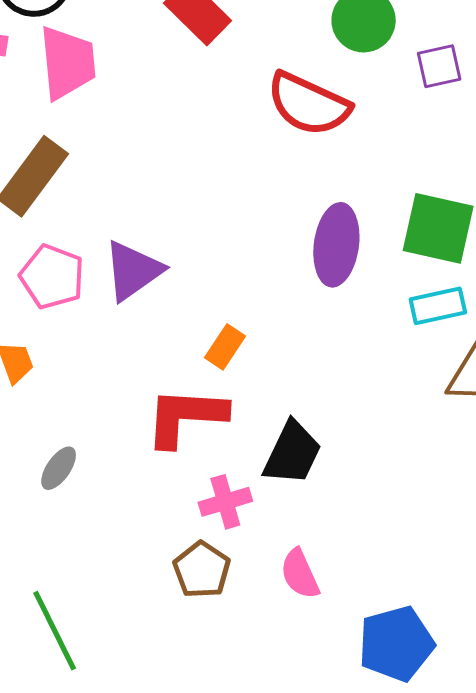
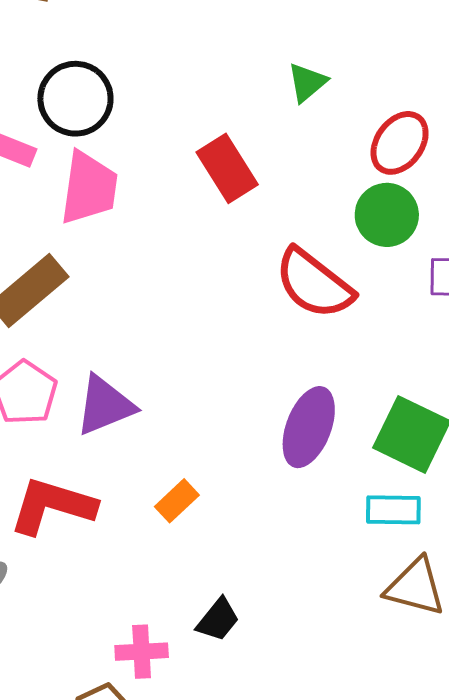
red L-shape: (186, 417) -> (52, 506), moved
black trapezoid: (292, 453) -> (218, 620), size x0.7

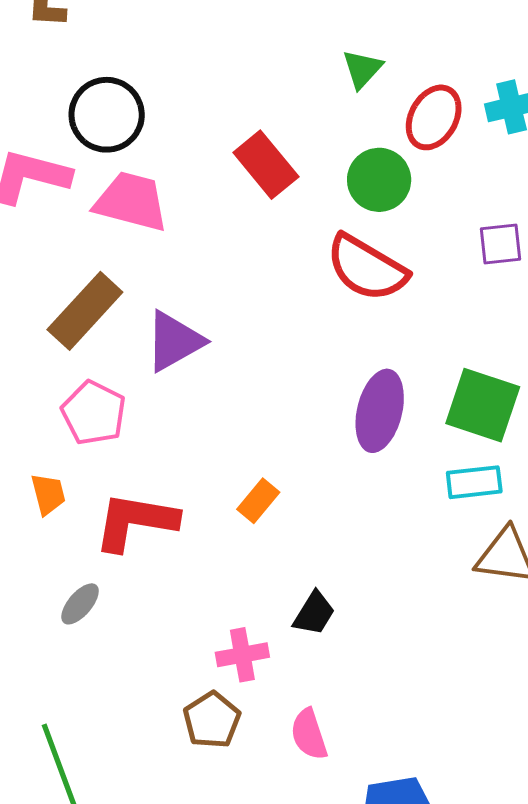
green triangle: (307, 82) -> (362, 69), moved
pink trapezoid: (89, 188) -> (131, 202), turned -76
green circle: (387, 215) -> (379, 180), moved
purple triangle: (105, 405) -> (174, 341), moved

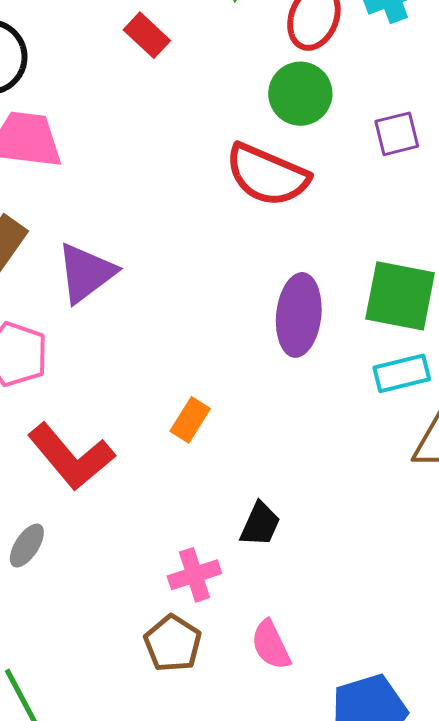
red rectangle: (266, 165) -> (147, 35), moved, size x0.7
green circle: (379, 180) -> (300, 94), moved
red L-shape: (135, 522) -> (71, 457), turned -132

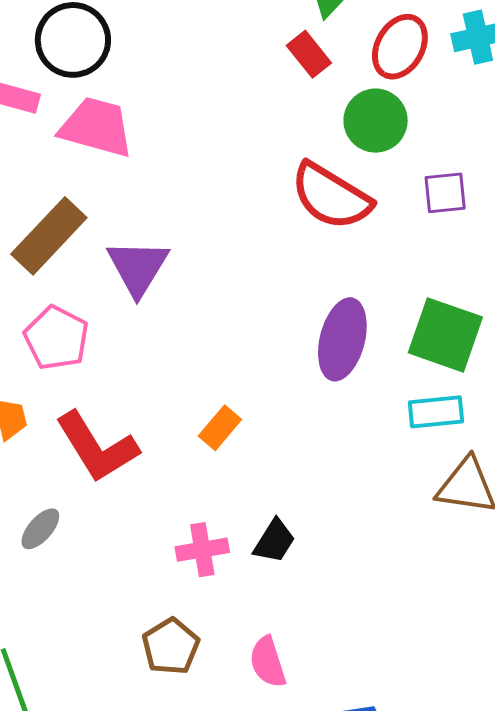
red rectangle: (147, 35) -> (309, 54), moved
purple square: (397, 134) -> (445, 193), moved
purple triangle: (86, 273) -> (138, 267), turned -30
pink cross: (194, 575) -> (202, 550), moved

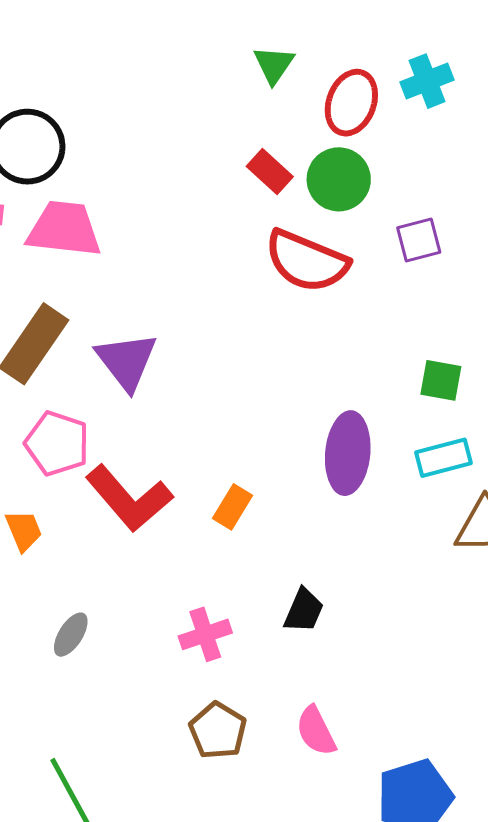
red rectangle: (309, 54) -> (270, 172), moved
green square: (445, 335) -> (441, 380), size x0.6
purple ellipse: (342, 339) -> (348, 453), moved
red L-shape: (97, 447) -> (129, 498), moved
pink cross: (202, 550) -> (205, 634), moved

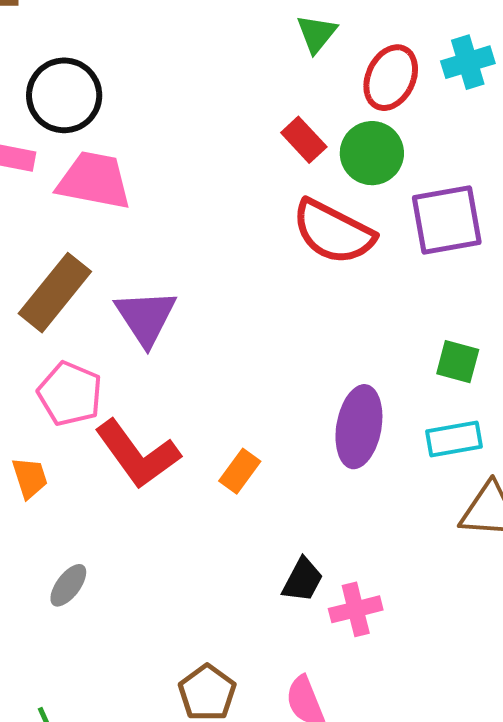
purple square: (419, 240) -> (447, 220), size x1.6
pink cross: (205, 634) -> (356, 609), moved

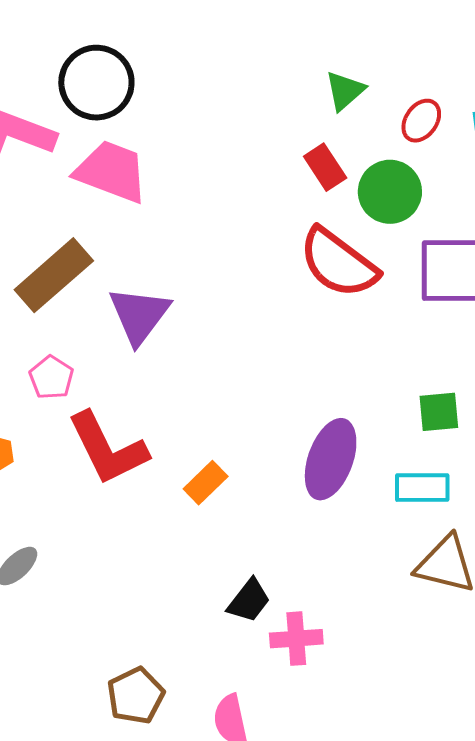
green triangle: (316, 34) -> (345, 91), moved
red ellipse: (391, 78) -> (421, 121), size x0.7
green square: (458, 362) -> (439, 412), turned -30
pink pentagon: (70, 394) -> (51, 378), size x0.7

